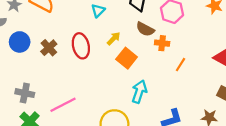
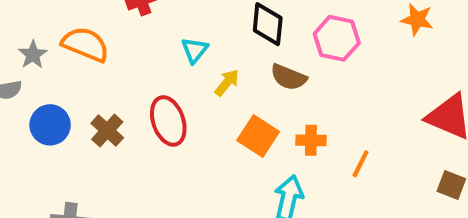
yellow arrow: (114, 39) -> (227, 83), moved
orange cross: (162, 43) -> (311, 140), moved
orange line: (180, 65) -> (360, 164), moved

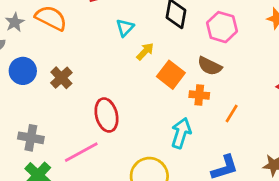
brown semicircle: (289, 77) -> (210, 66), moved
red ellipse: (168, 121) -> (106, 115), moved
orange square: (258, 136) -> (171, 75), moved

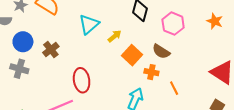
cyan triangle: (125, 28) -> (89, 24), moved, size x1.5
orange line: (232, 114) -> (174, 88), turned -64
gray cross: (31, 138) -> (19, 69), moved

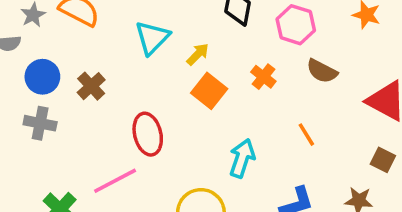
brown semicircle: (161, 51) -> (322, 71), moved
orange square: (132, 55) -> (209, 91), moved
orange cross: (151, 72) -> (263, 77), moved, turned 32

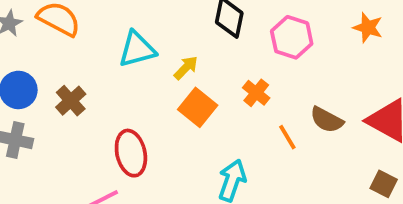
cyan triangle: (152, 38) -> (137, 49), turned 30
brown semicircle: (322, 71) -> (327, 120), moved
orange line: (306, 135) -> (287, 137), moved

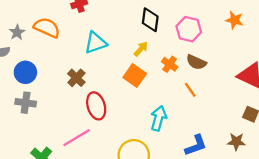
yellow arrow: (186, 68) -> (141, 49), moved
brown cross: (71, 101) -> (76, 78), moved
brown semicircle: (327, 120) -> (196, 62), moved

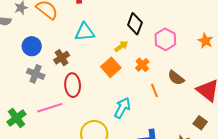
brown semicircle: (196, 62) -> (176, 78), moved
blue circle: (25, 72) -> (32, 46), moved
gray cross: (26, 103) -> (36, 74), moved

